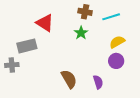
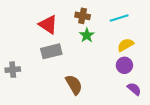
brown cross: (85, 12) -> (83, 16), moved
gray rectangle: (27, 46) -> (51, 51), moved
purple semicircle: (98, 82) -> (134, 89), moved, turned -32

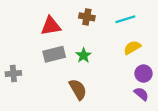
red triangle: (48, 24) -> (51, 26), turned -42
green star: (87, 35) -> (84, 55), moved
purple circle: (124, 65) -> (144, 74), moved

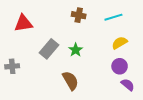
red triangle: (51, 26) -> (23, 23), moved
gray rectangle: (54, 54) -> (49, 49), turned -36
purple circle: (144, 74) -> (120, 66), moved

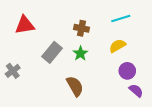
brown cross: (79, 15) -> (81, 28), moved
yellow semicircle: (120, 43) -> (117, 46), moved
gray cross: (12, 66) -> (13, 71), turned -32

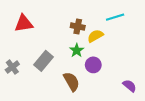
yellow semicircle: (117, 46) -> (95, 36), moved
gray rectangle: (52, 52) -> (43, 61), moved
purple circle: (127, 71) -> (93, 65), moved

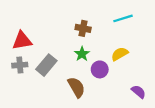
red triangle: (24, 23) -> (22, 41), moved
yellow semicircle: (95, 36) -> (120, 54), moved
gray cross: (12, 67) -> (20, 65), moved, turned 32

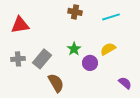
brown cross: (83, 28) -> (75, 12), moved
red triangle: (22, 41) -> (20, 25), moved
brown semicircle: (76, 87) -> (56, 83), moved

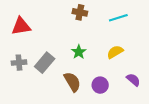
purple circle: (90, 63) -> (100, 85), moved
brown semicircle: (56, 83) -> (72, 82), moved
purple semicircle: (125, 83) -> (133, 80), moved

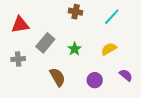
cyan line: (118, 18) -> (112, 17), turned -30
gray rectangle: (45, 63) -> (45, 43), moved
brown semicircle: (72, 82) -> (57, 77), moved

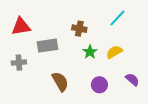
brown cross: (76, 12) -> (79, 29), moved
gray rectangle: (45, 43) -> (48, 46), turned 42
green star: (75, 49) -> (90, 52), moved

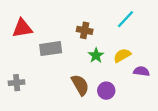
gray cross: (19, 63) -> (17, 83), moved
purple semicircle: (132, 79) -> (141, 71), moved, turned -32
brown semicircle: (60, 82) -> (80, 85), moved

